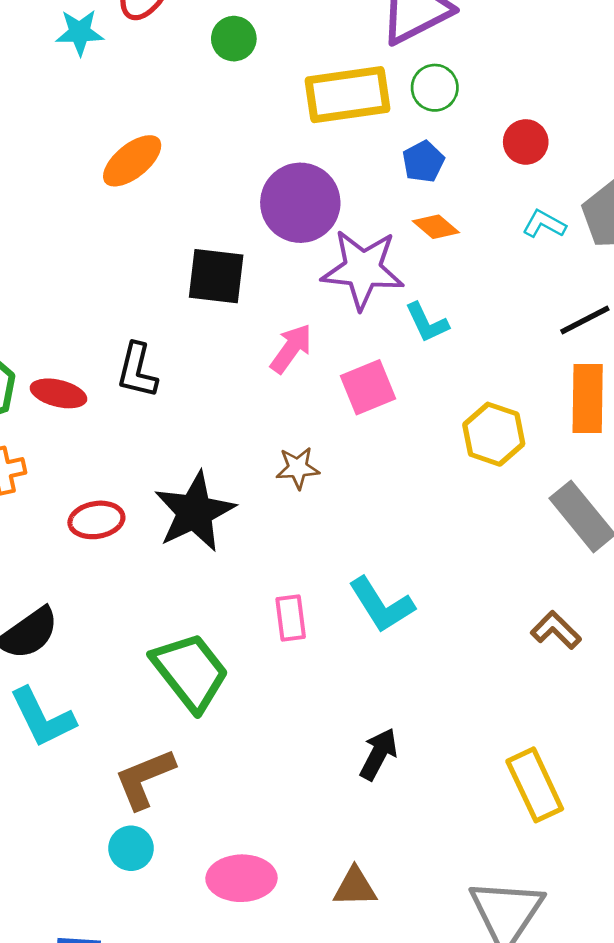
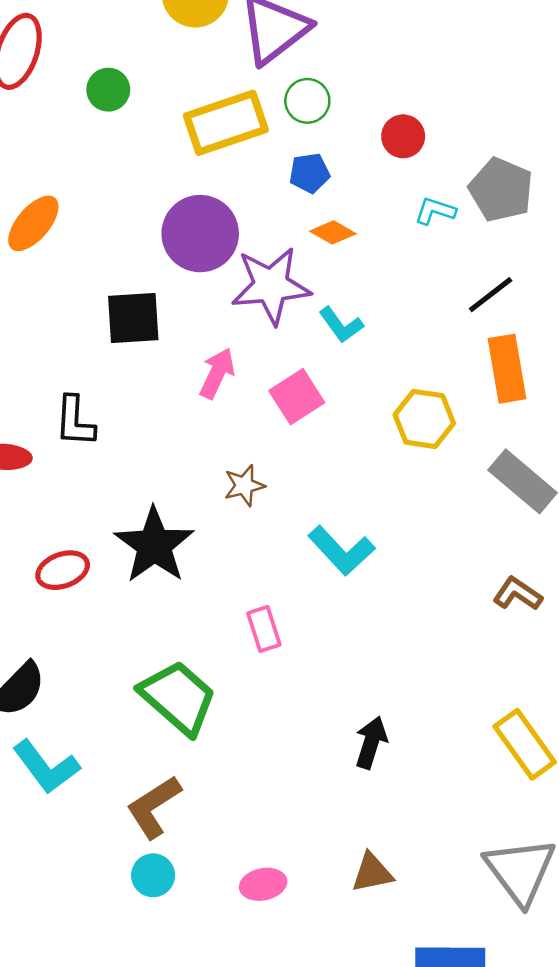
blue pentagon: (423, 162) -> (309, 173), turned 30
cyan L-shape: (381, 605) -> (341, 551), moved
pink ellipse: (241, 878) -> (263, 884), size x0.7

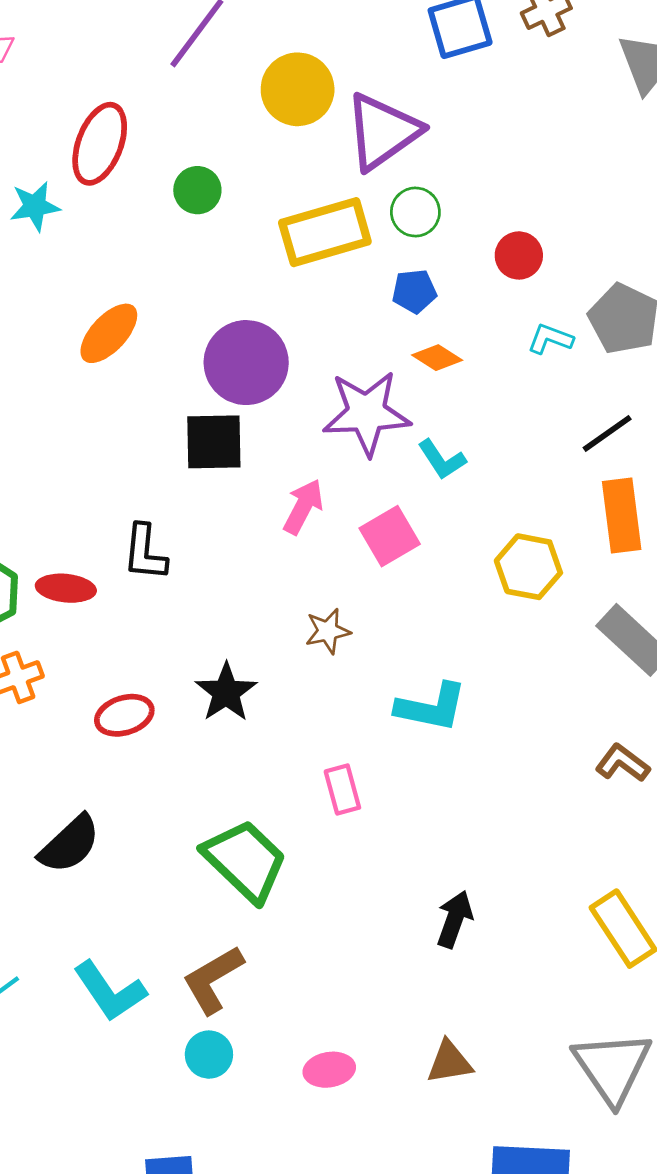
purple circle: (200, 234) -> (246, 363), moved
black star: (154, 545) -> (226, 692), size x0.7
cyan L-shape: (341, 551) -> (431, 707), turned -38
cyan L-shape: (46, 767) -> (110, 991), moved

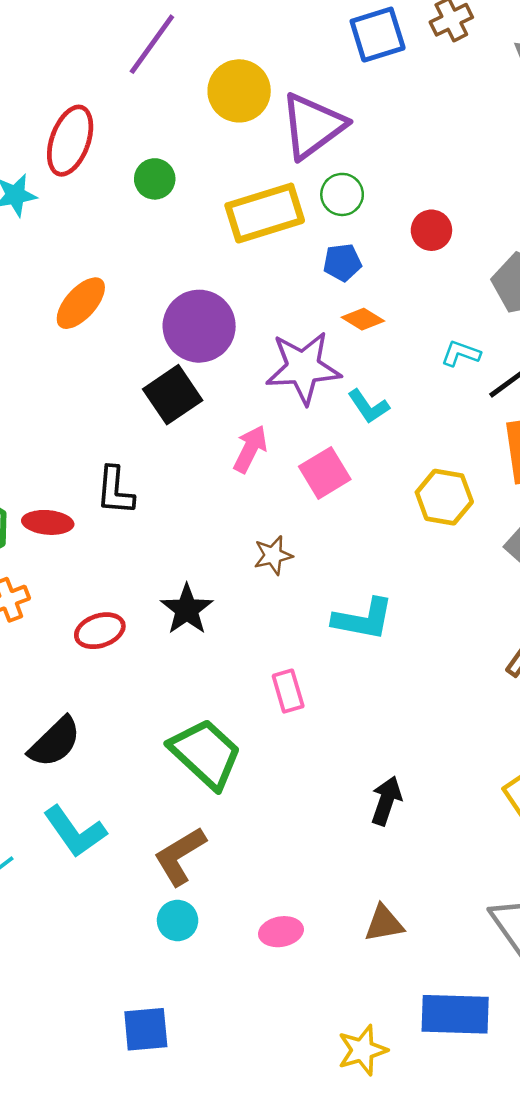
cyan L-shape: (550, 339) -> (461, 353), moved
black square: (214, 442) -> (173, 395), turned -32
cyan L-shape: (110, 991) -> (75, 832), moved

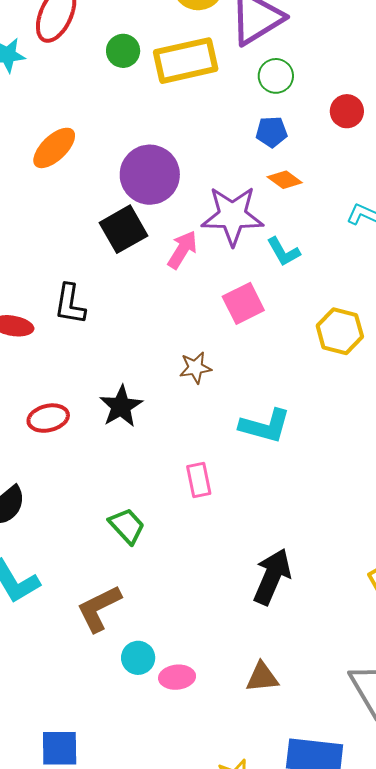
yellow rectangle: (265, 213) -> (186, 61), moved
pink arrow: (250, 449) -> (182, 250), moved
green trapezoid: (206, 754) -> (127, 526), size x0.6
black arrow: (386, 801) -> (272, 577), size x1.4
cyan circle: (178, 920) -> (138, 658), moved

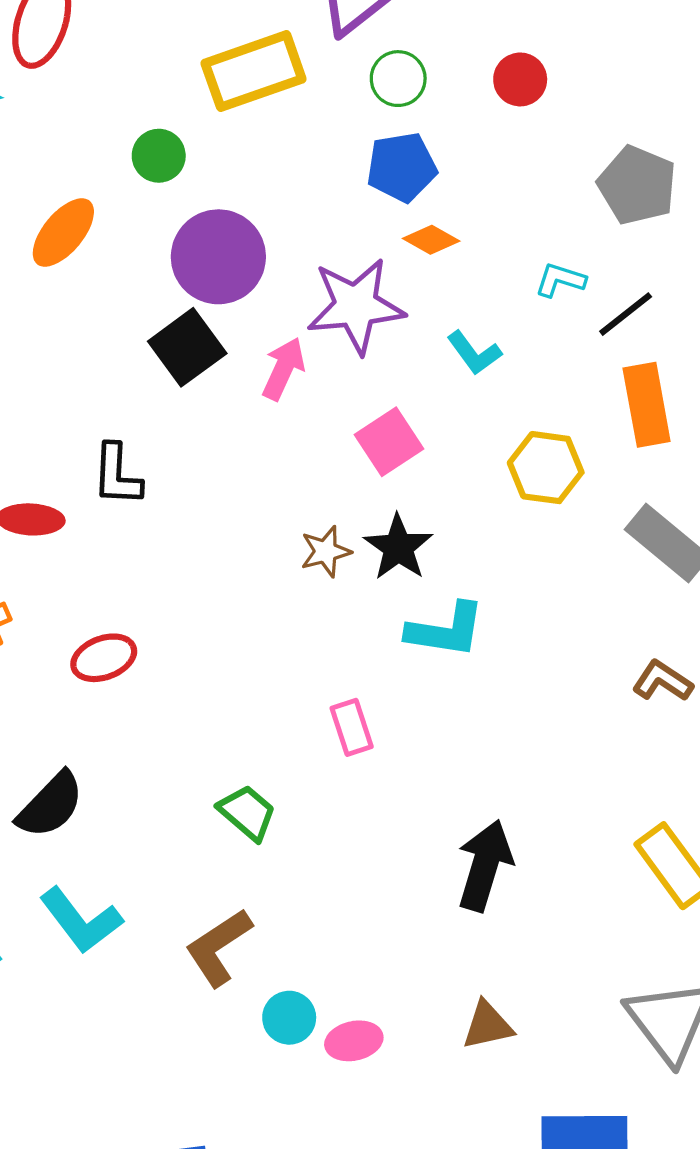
green circle: (123, 51) -> (159, 156), moved
red circle: (347, 111) -> (520, 79), moved
blue pentagon: (272, 132) -> (402, 167), size x1.4
cyan L-shape: (283, 252) -> (474, 353), moved
black star: (121, 406) -> (398, 547), moved

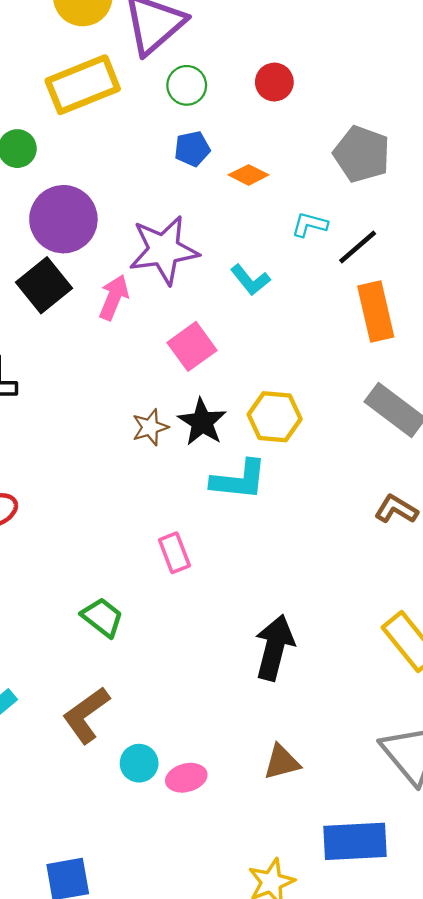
blue pentagon: (402, 167) -> (192, 149), size x0.7
orange diamond: (431, 240) -> (249, 175), moved
yellow hexagon: (546, 468) -> (275, 417), moved

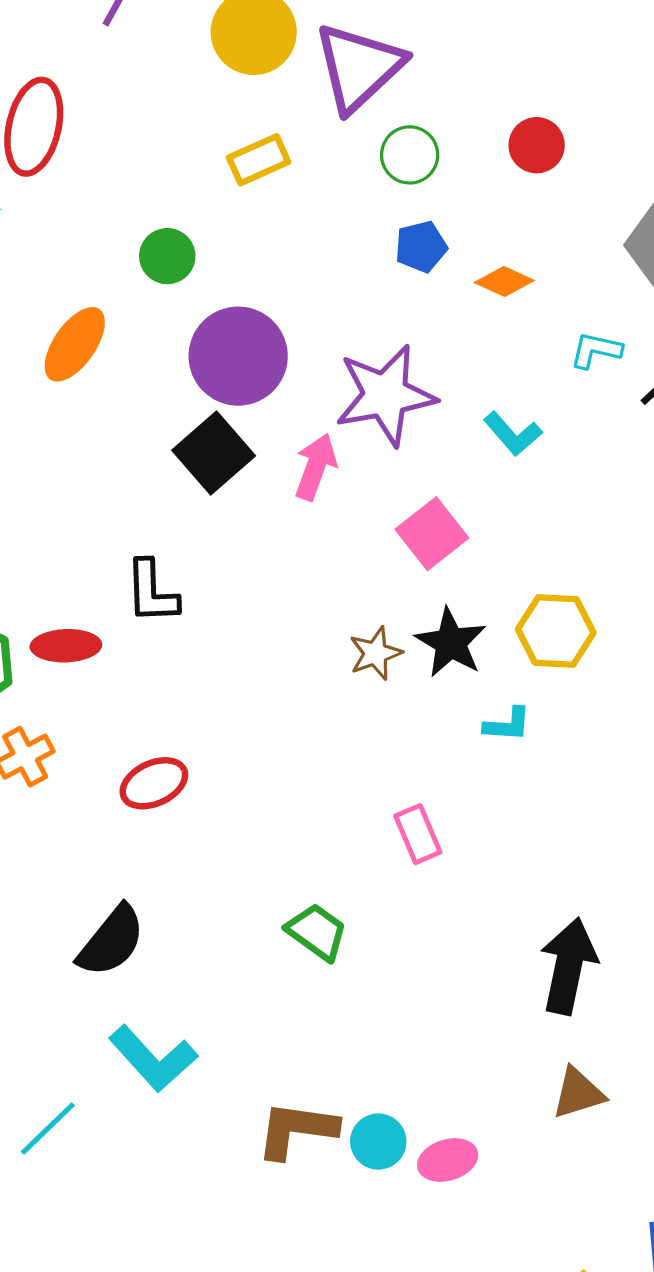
yellow rectangle: (83, 85) -> (259, 160), size x0.6
cyan L-shape: (239, 480) -> (507, 725), size x0.6
brown L-shape: (86, 715) -> (297, 1130), moved, turned 46
brown triangle: (282, 762) -> (578, 1093), moved

